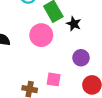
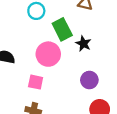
pink square: (54, 79) -> (36, 82), moved

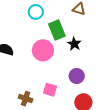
pink square: (36, 82) -> (50, 90), moved

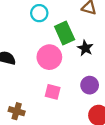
pink square: (50, 90) -> (53, 92), moved
brown cross: (26, 99) -> (17, 111), moved

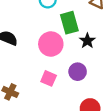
purple circle: (90, 85) -> (78, 72), moved

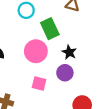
black star: (87, 41) -> (69, 52), moved

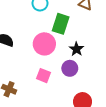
green rectangle: (50, 29) -> (61, 24), turned 36

